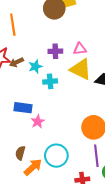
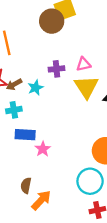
yellow triangle: (81, 69) -> (86, 87), turned 35
cyan cross: (50, 81) -> (14, 110), moved
cyan circle: (56, 156) -> (90, 181), moved

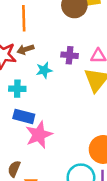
brown arrow: (14, 84) -> (25, 49), moved
pink star: (43, 149) -> (39, 135), size x1.6

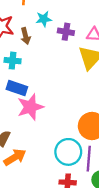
brown arrow: (25, 49) -> (26, 36), moved, turned -91
cyan star: (44, 70) -> (44, 19), moved

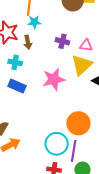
cyan star: (44, 19) -> (34, 22), moved
pink star: (30, 107) -> (54, 79), moved

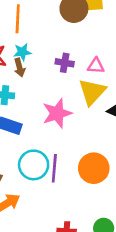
cyan star: (34, 22) -> (22, 52), moved
cyan circle: (57, 144) -> (34, 165), moved
purple line: (74, 151) -> (54, 168), moved

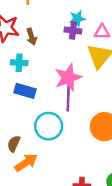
cyan star: (22, 52) -> (77, 18), moved
purple line: (54, 168) -> (68, 98), moved

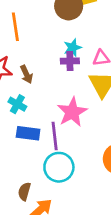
cyan cross: (19, 63) -> (17, 104), turned 35
purple line: (68, 98) -> (55, 136), moved

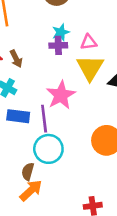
brown semicircle: (24, 191) -> (28, 172), moved

